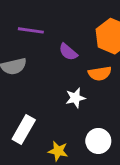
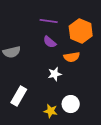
purple line: (31, 30) -> (49, 21), moved
yellow star: (58, 151) -> (51, 111), moved

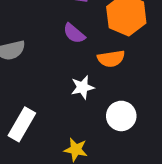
white circle: (71, 104) -> (121, 116), moved

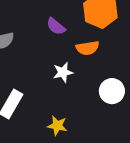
white circle: (121, 116) -> (112, 91), moved

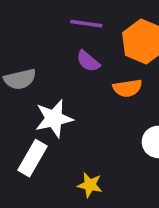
white star: (63, 72) -> (54, 119), moved, size x1.5

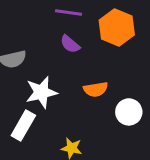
orange semicircle: (128, 88) -> (96, 89), moved

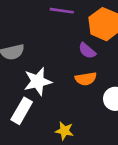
purple semicircle: (70, 44) -> (87, 51), moved

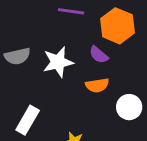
white star: (38, 81) -> (58, 62), moved

